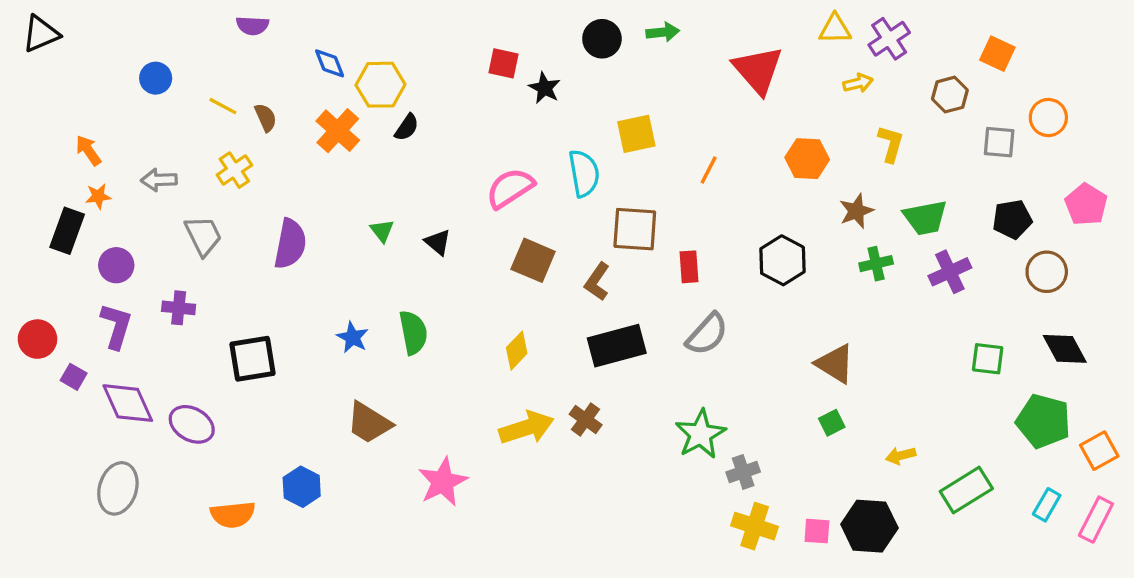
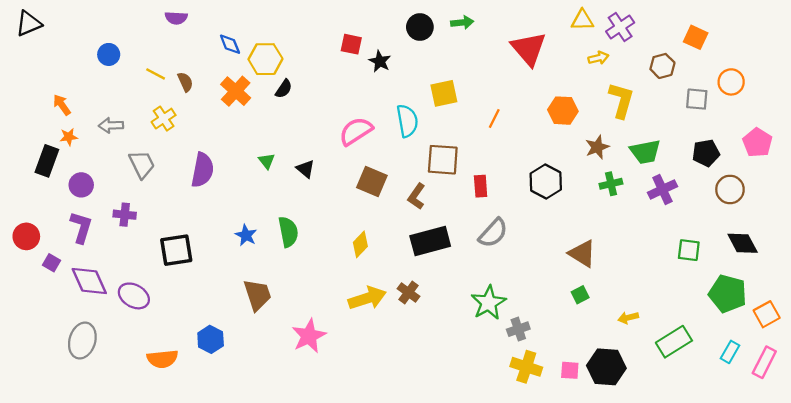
yellow L-shape: (891, 144) -> (621, 100), size x1.4
brown trapezoid: (369, 423) -> (257, 295), turned -140

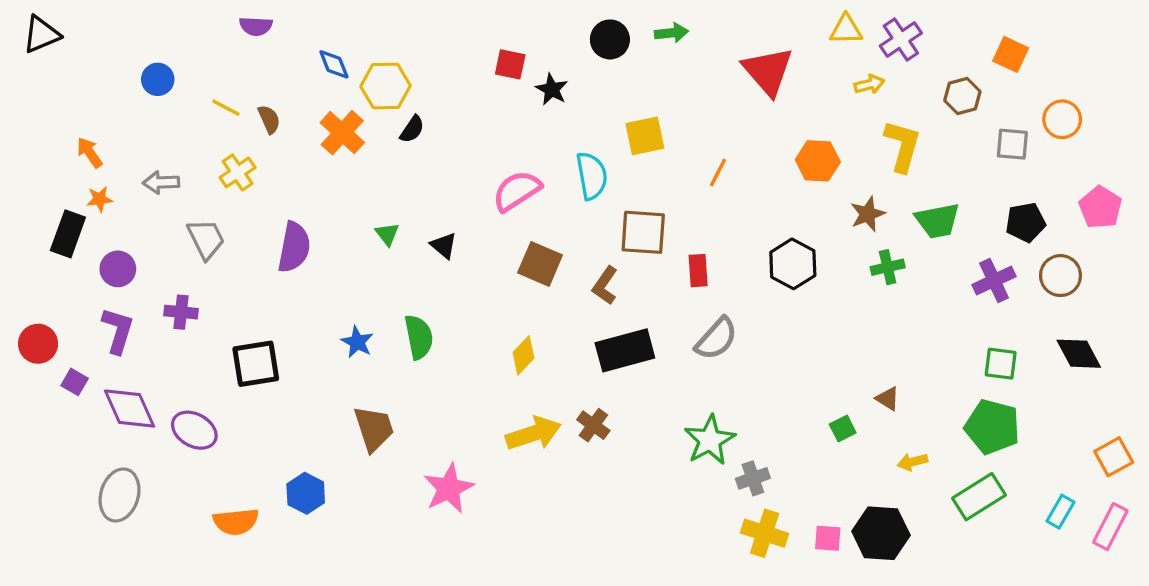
purple cross: (662, 189) -> (994, 281), moved
brown triangle: (582, 254) -> (888, 399), moved, size x0.6
green pentagon: (728, 294) -> (992, 427), moved

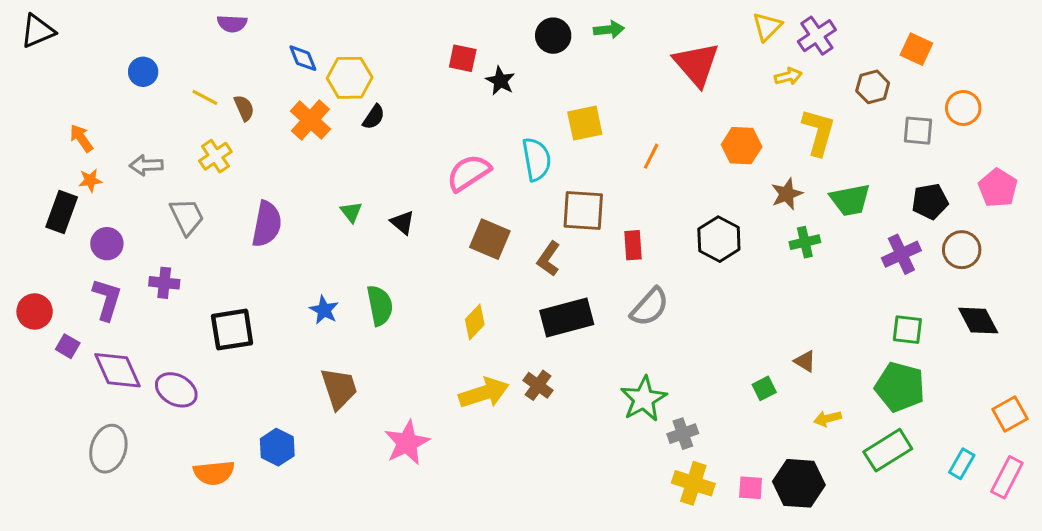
yellow triangle: (846, 29) -> (767, 27), turned -44

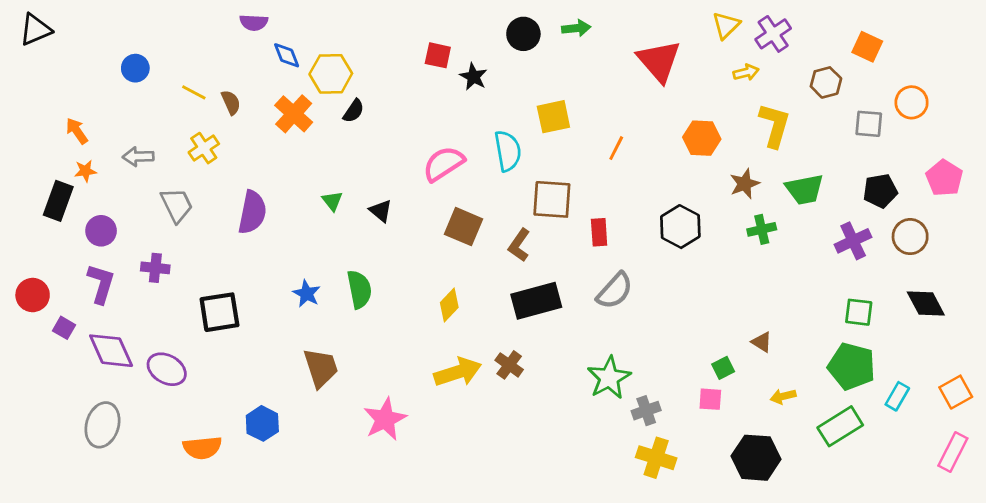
purple semicircle: (232, 24) -> (254, 22), moved
cyan rectangle: (962, 464) -> (897, 396), moved
pink square: (751, 488) -> (710, 399), moved

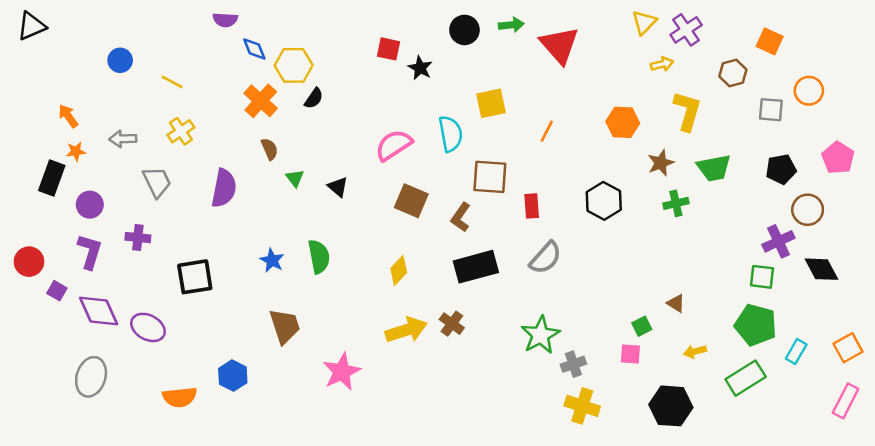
red triangle: (659, 61) -> (559, 45), moved
brown semicircle: (231, 102) -> (270, 149), moved
purple cross: (853, 241) -> (778, 241), moved

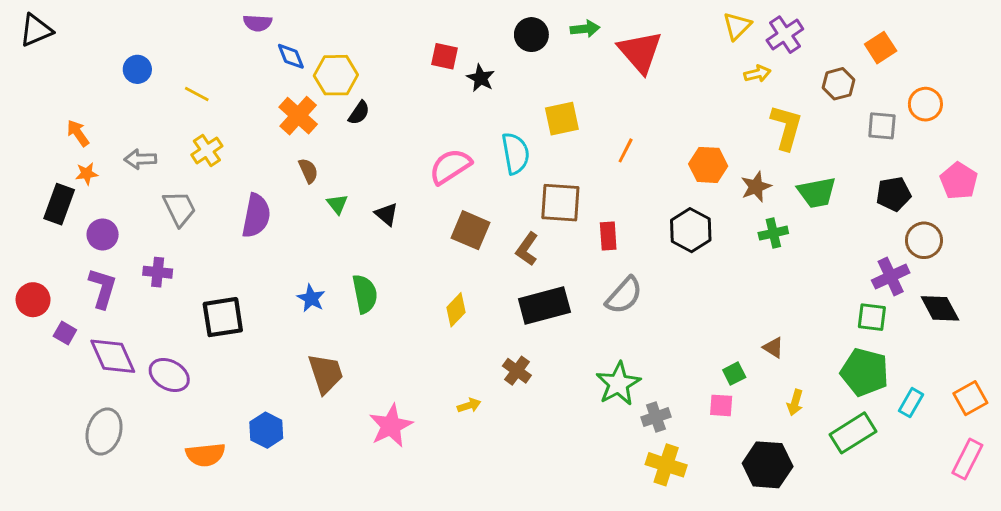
orange square: (770, 41) -> (881, 48), turned 32
orange hexagon: (623, 122) -> (708, 165), moved
yellow arrow: (406, 330) -> (469, 405), moved, size x0.5
yellow arrow: (695, 351) -> (795, 403), turned -60

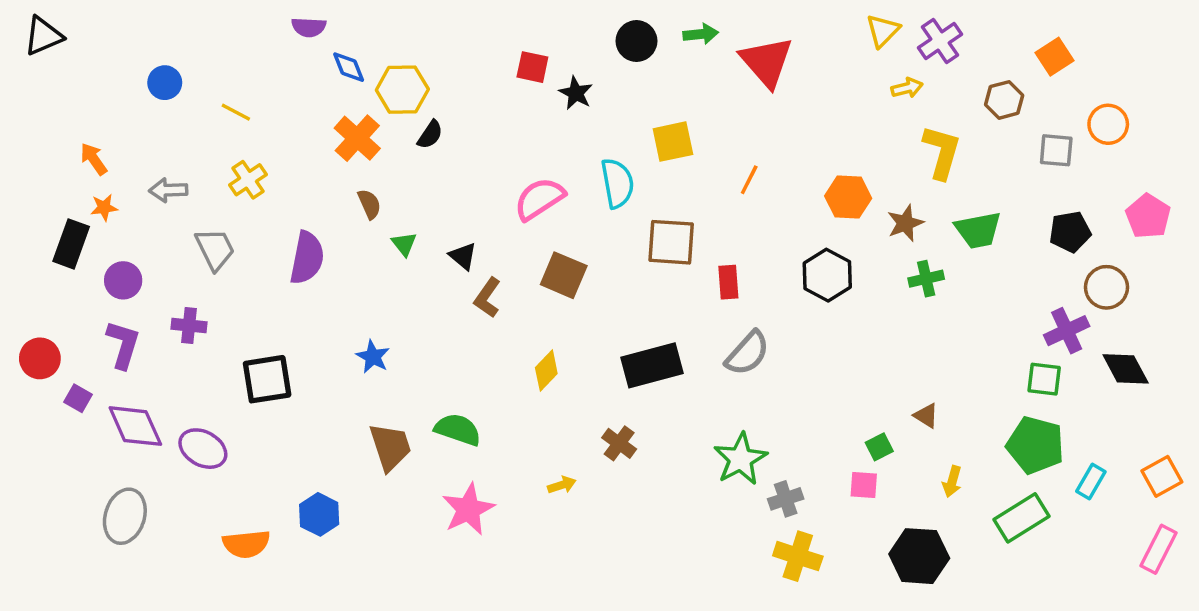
brown L-shape: (527, 249) -> (487, 298), moved
green semicircle: (365, 294) -> (458, 430), moved, turned -60

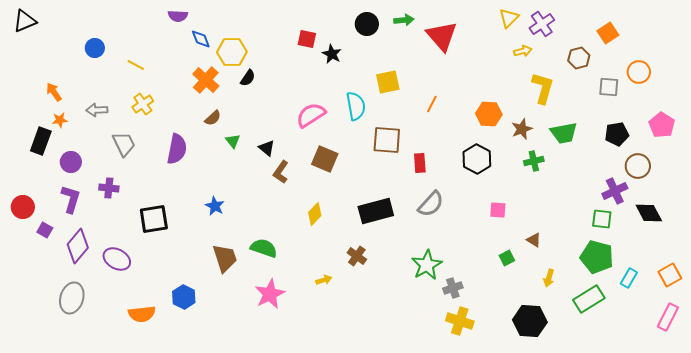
brown semicircle: (369, 204) -> (213, 118), turned 72
purple diamond: (135, 426) -> (78, 246), turned 64
pink square: (864, 485) -> (498, 210), moved

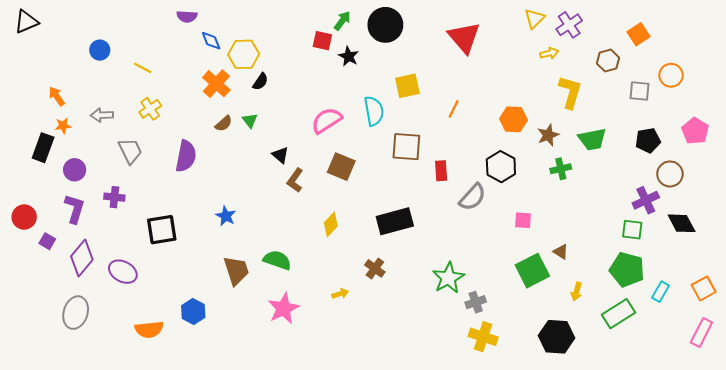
green arrow: (404, 20) -> (342, 21), moved, turned -48
black circle: (367, 24) -> (385, 25), size x1.4
green triangle: (233, 141) -> (250, 120), moved
gray semicircle: (431, 204) -> (473, 197), moved
green square: (507, 258) -> (532, 271), size x2.0

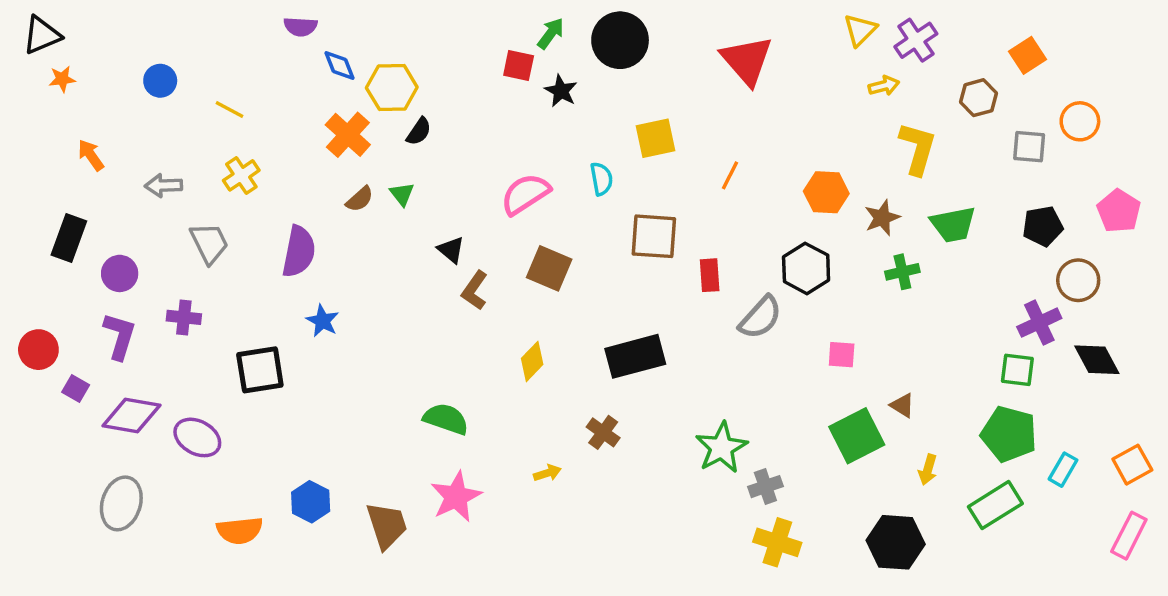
cyan semicircle: (374, 111) -> (601, 179), size x0.7
orange star: (63, 126) -> (62, 79), moved
blue star: (226, 216) -> (322, 321), moved
purple diamond: (82, 258) -> (131, 416), turned 60
brown trapezoid: (236, 271) -> (387, 525), moved

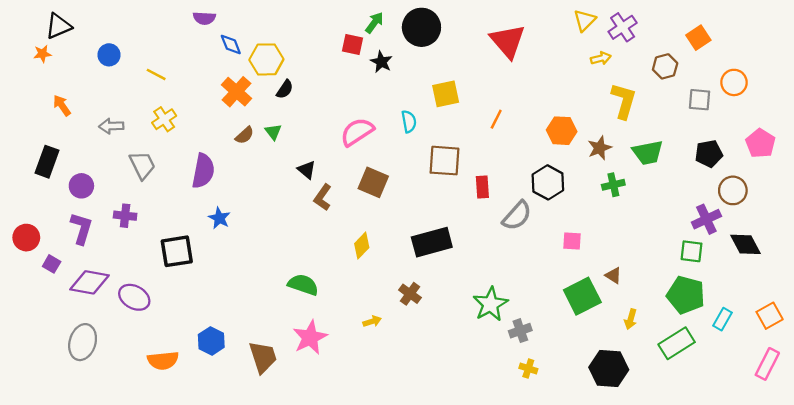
black triangle: (42, 35) -> (58, 26), moved
yellow cross: (777, 542) -> (528, 369), size x0.6

